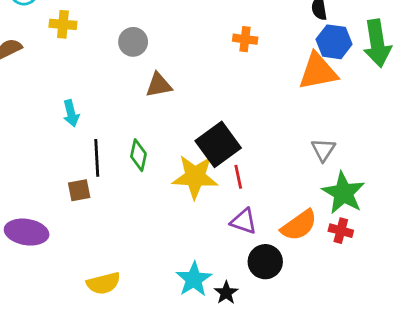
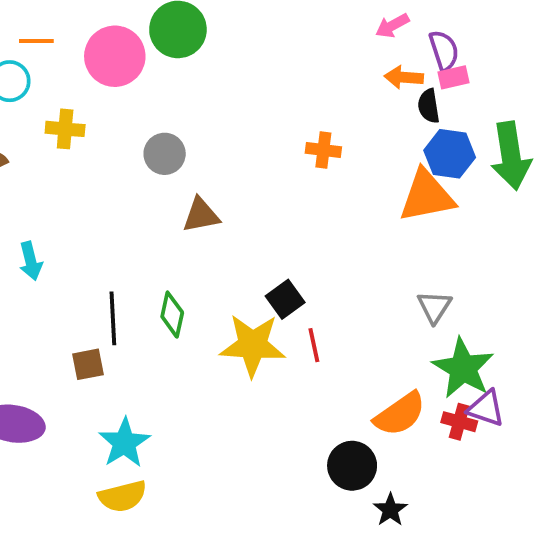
cyan arrow: (71, 113) -> (31, 261), moved
black square: (218, 144) -> (285, 299), size x0.6
purple triangle: (244, 221) -> (486, 408), moved
cyan star: (194, 279) -> (124, 443), moved
black star: (226, 293) -> (390, 510), moved

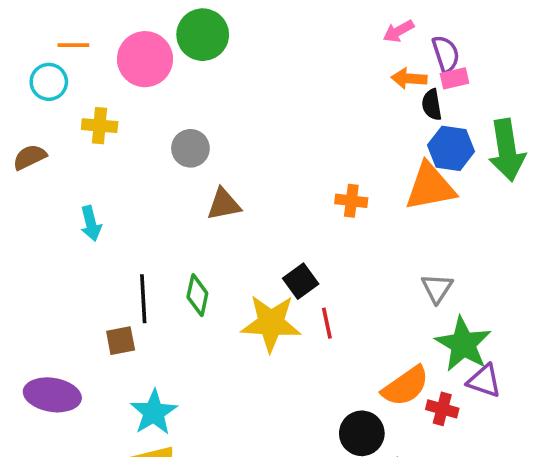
orange cross: (323, 150) -> (351, 201), moved
cyan arrow: (31, 261) -> (91, 223), moved
red cross: (459, 422) -> (442, 409), moved

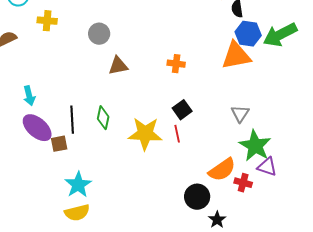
green arrow: (507, 150) -> (280, 35), turned 72
orange cross: (351, 201) -> (176, 64), moved
cyan arrow: (91, 223) -> (29, 96), moved
black square: (301, 281) -> (182, 110), moved
purple ellipse: (52, 395) -> (37, 128), moved, turned 32

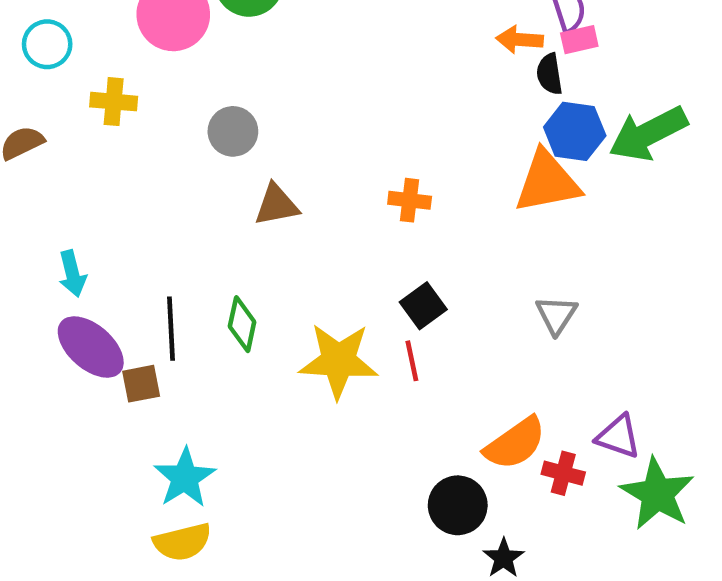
green star: (255, 146) -> (657, 494), moved

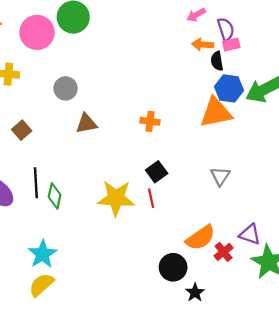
green diamond: (242, 324) -> (55, 196), moved
brown square: (141, 384) -> (22, 130), moved, turned -30
red cross: (563, 473) -> (224, 252), turned 36
yellow semicircle: (182, 542) -> (41, 285), turned 152

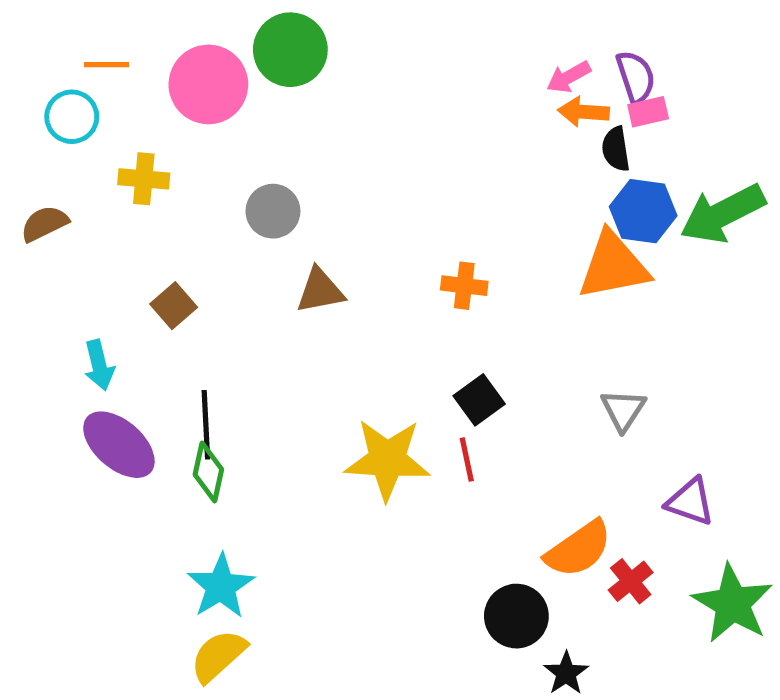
pink arrow: (196, 15) -> (569, 77), moved
green diamond: (55, 196) -> (208, 472), moved
purple triangle: (250, 234) -> (690, 502), moved

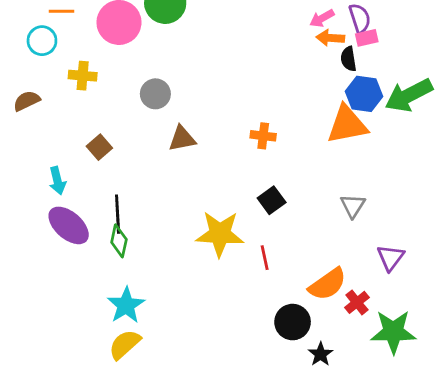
red line: (467, 460) -> (265, 258), moved
purple triangle: (690, 502) -> (391, 258), turned 48
green star: (733, 604) -> (393, 332), moved, turned -30

